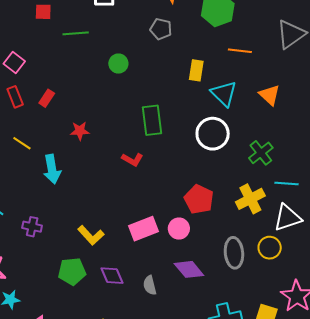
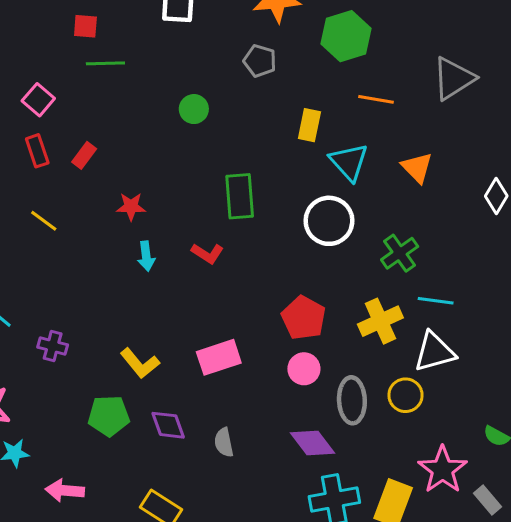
green line: (76, 33) -> (105, 63), moved
cyan arrow: (52, 169) -> (146, 256), moved, size x0.7
pink circle: (179, 229) -> (304, 369), moved
purple diamond: (189, 269) -> (312, 443), moved

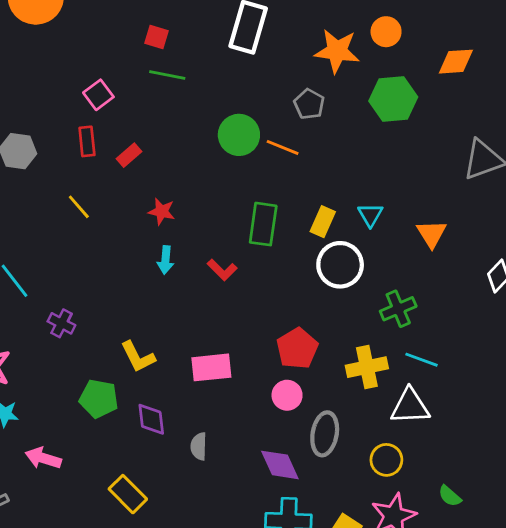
orange line: (376, 99) -> (283, 147), moved
green circle: (194, 109) -> (239, 135), size x1.5
yellow rectangle: (309, 125) -> (323, 222), moved
cyan triangle: (349, 162) -> (370, 215), size x0.7
yellow circle: (405, 395) -> (386, 460), moved

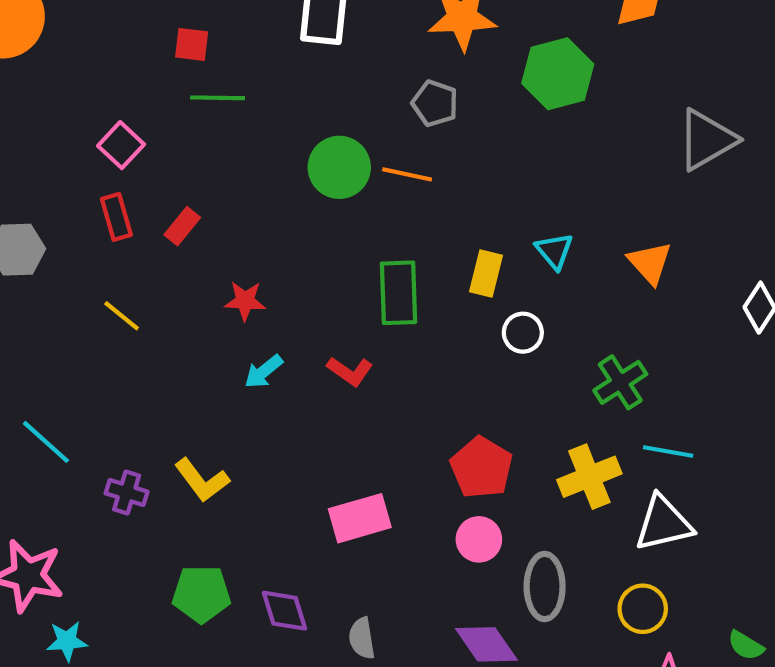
cyan arrow: (165, 260) -> (264, 372), turned 56
white circle: (340, 265) -> (523, 333), size x0.6
yellow L-shape: (138, 357) -> (202, 480), moved

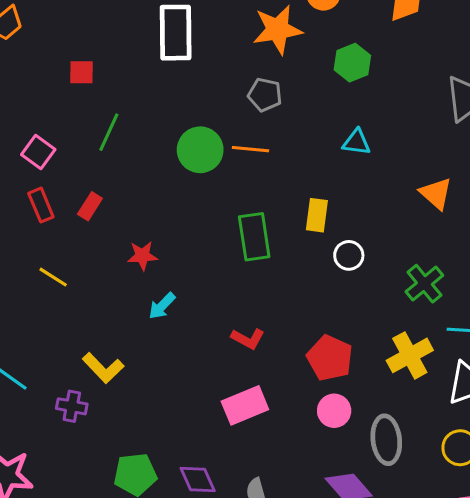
green hexagon: (558, 74) -> (352, 63), size x0.7
green line: (218, 98) -> (109, 132), moved, turned -60
cyan triangle: (554, 251) -> (356, 142), moved, turned -36
red L-shape: (350, 371) -> (248, 339), moved
yellow L-shape: (202, 480) -> (103, 368), moved

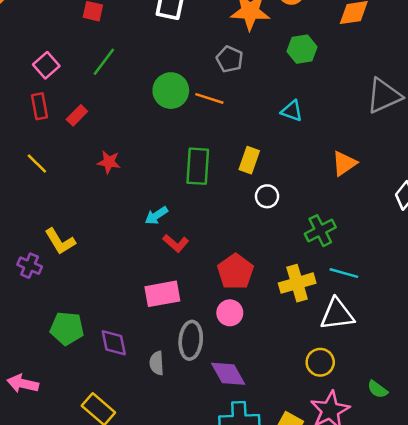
orange triangle: (436, 193) -> (344, 163), turned 32
cyan arrow: (162, 306) -> (156, 215), moved
gray ellipse: (386, 440) -> (191, 340), moved

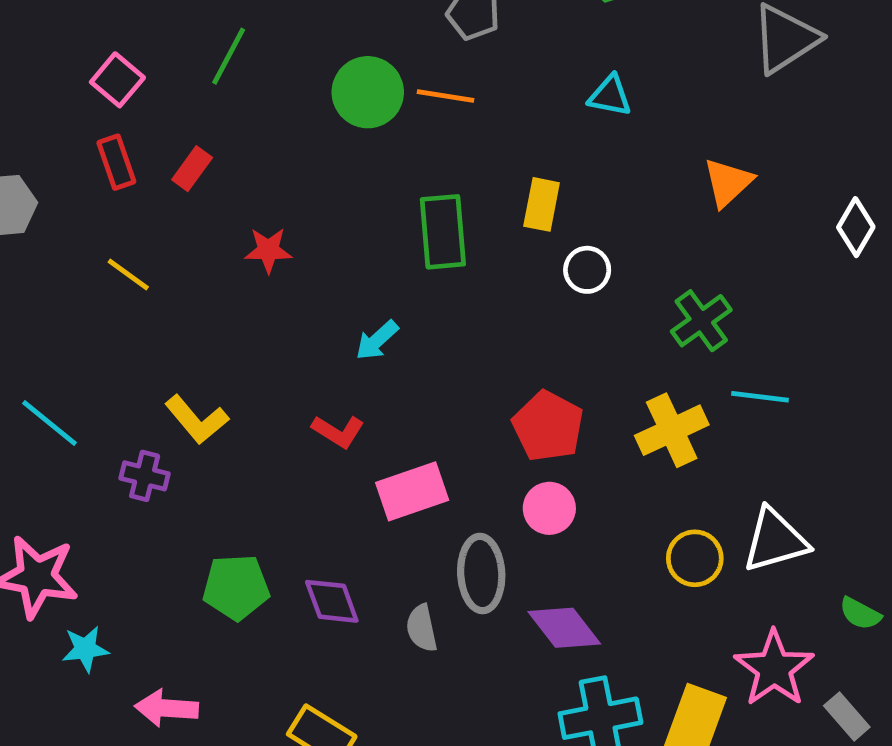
red L-shape: (176, 243) -> (338, 431), moved
white triangle: (337, 314) -> (775, 540), moved
yellow circle: (320, 362) -> (695, 558), moved

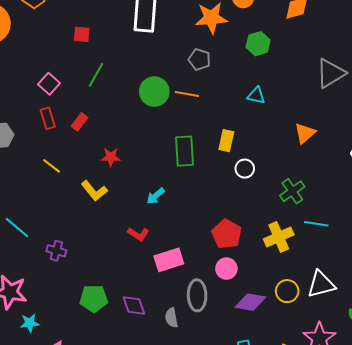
yellow L-shape: (197, 420) -> (94, 191), moved
purple diamond: (564, 628) -> (250, 302), moved, turned -44

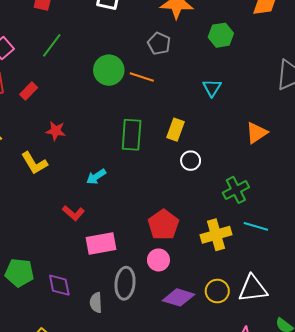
cyan triangle: (256, 96) -> (212, 88), turned 42

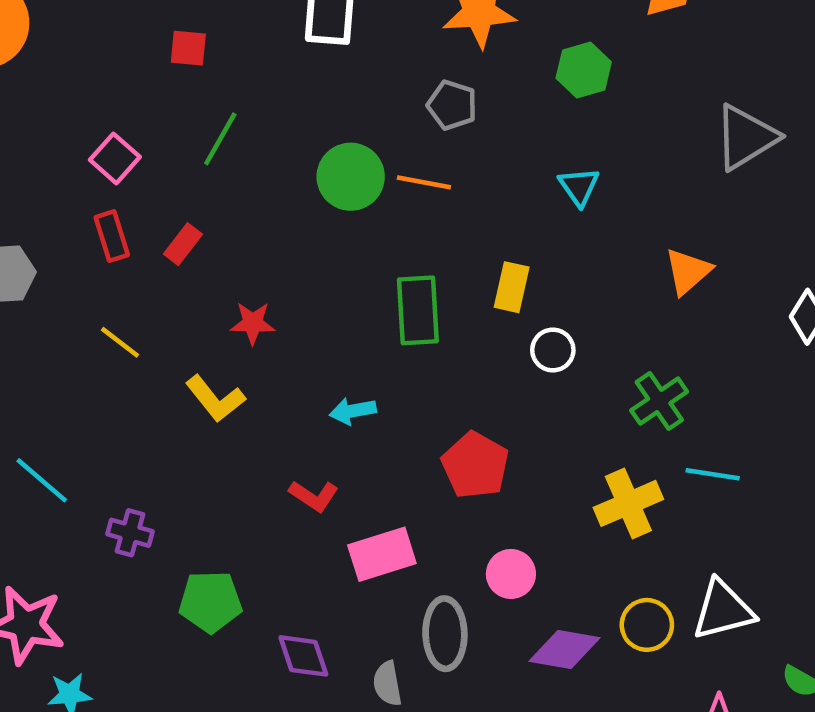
cyan arrow: (96, 177) -> (353, 411), turned 30
red pentagon: (163, 225) -> (475, 465), moved
green pentagon: (19, 273) -> (210, 602), moved

